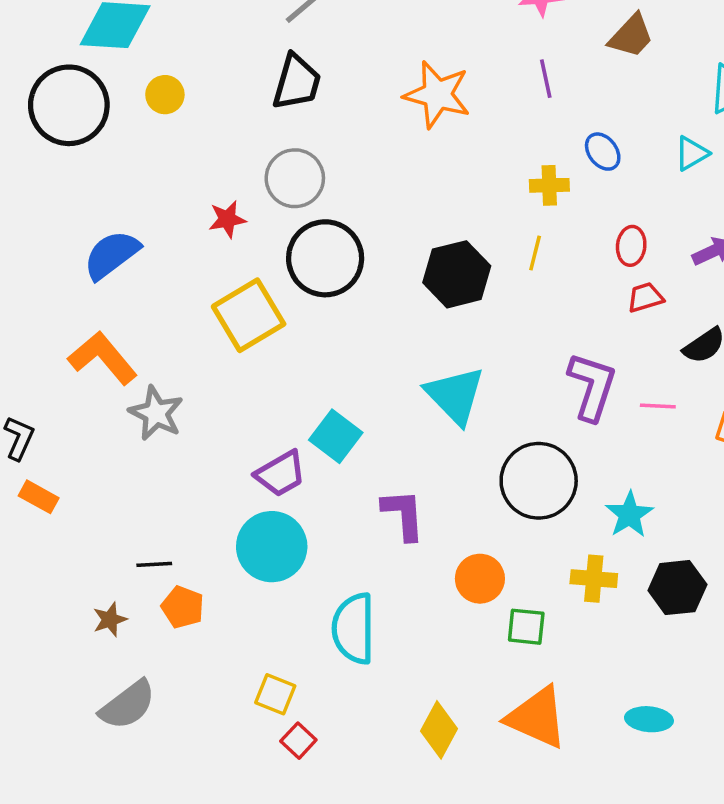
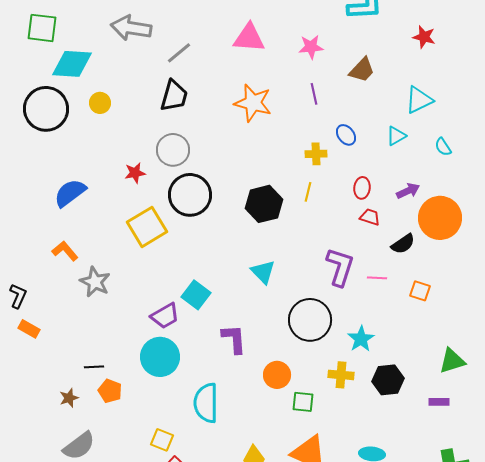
red trapezoid: (645, 297) -> (370, 217), turned 35
orange L-shape: (103, 358) -> (65, 251), size x0.7
cyan triangle: (455, 395) -> (263, 272), size x0.7

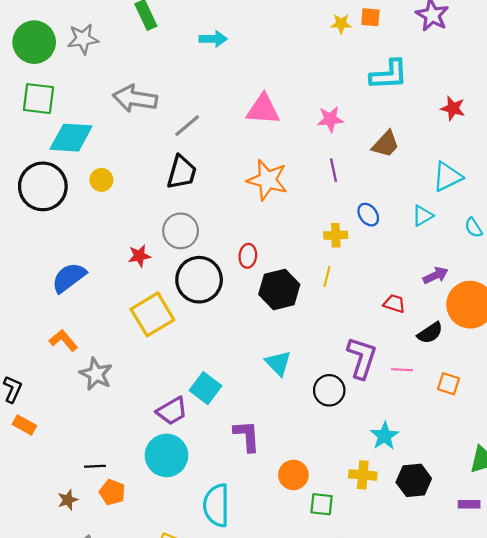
red ellipse: (362, 188) -> (248, 256), moved
black circle: (310, 320) -> (329, 390), moved, size x0.7

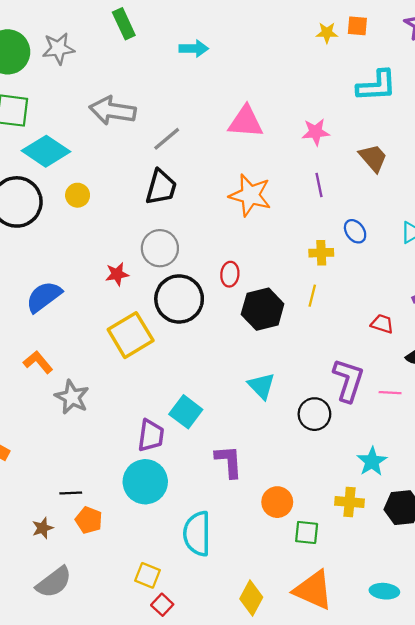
cyan diamond: (71, 138) -> (46, 151), turned 30
brown trapezoid: (386, 144) -> (373, 158), turned -84
purple trapezoid: (172, 411) -> (151, 435), turned -52

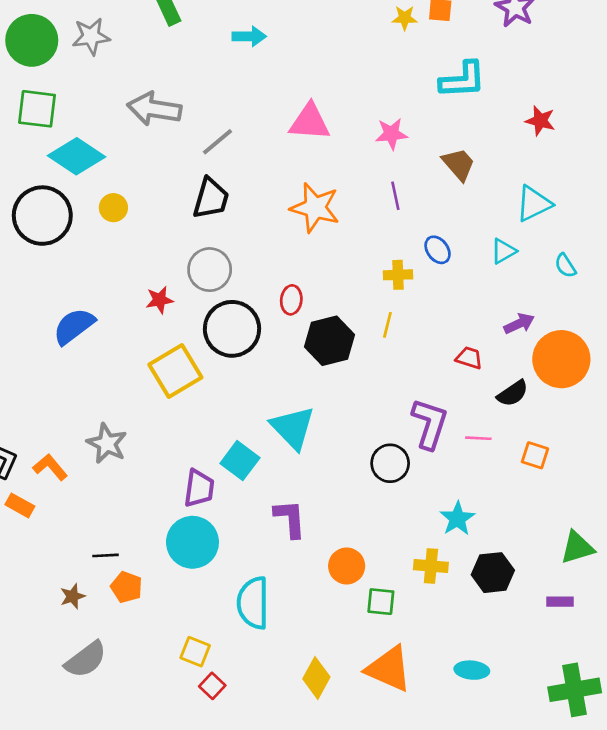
orange L-shape: (38, 362) -> (50, 467), moved
cyan triangle: (261, 386) -> (293, 428), moved, size x1.4

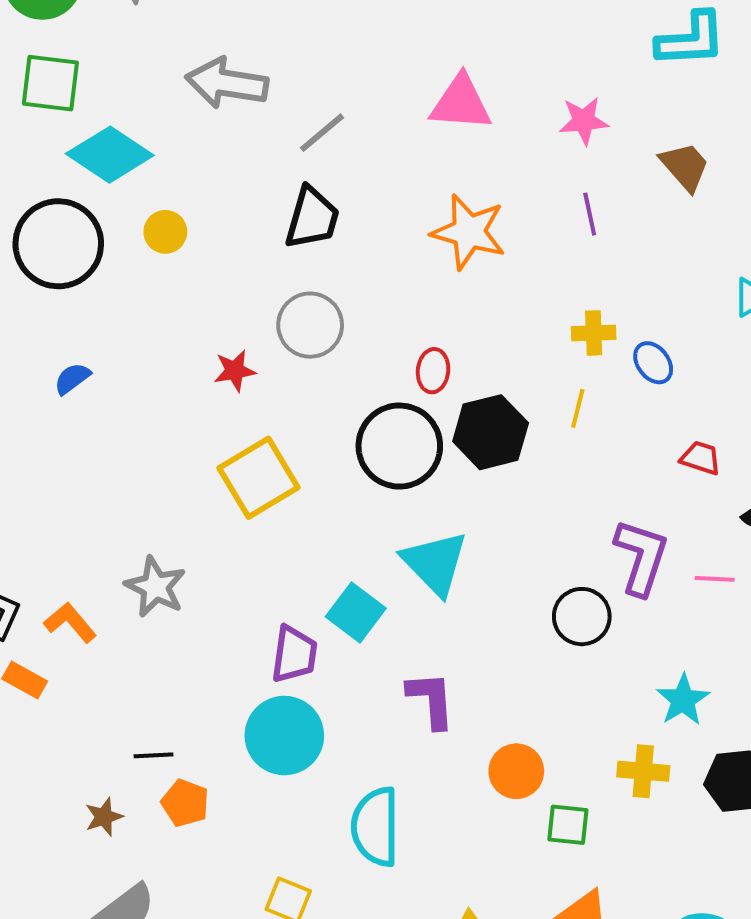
blue ellipse: (438, 250) -> (653, 363), moved
blue semicircle: (74, 326) -> (72, 379), moved, size x0.6
black circle: (232, 329) -> (399, 446), moved

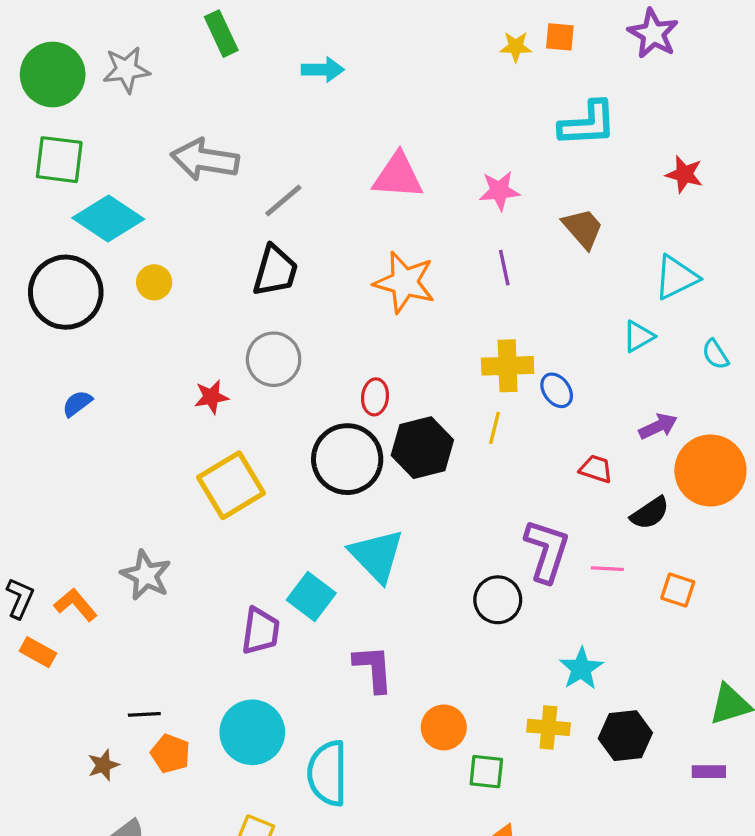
yellow cross: (594, 333) -> (508, 366), size x1.4
cyan circle: (284, 736) -> (252, 732), moved

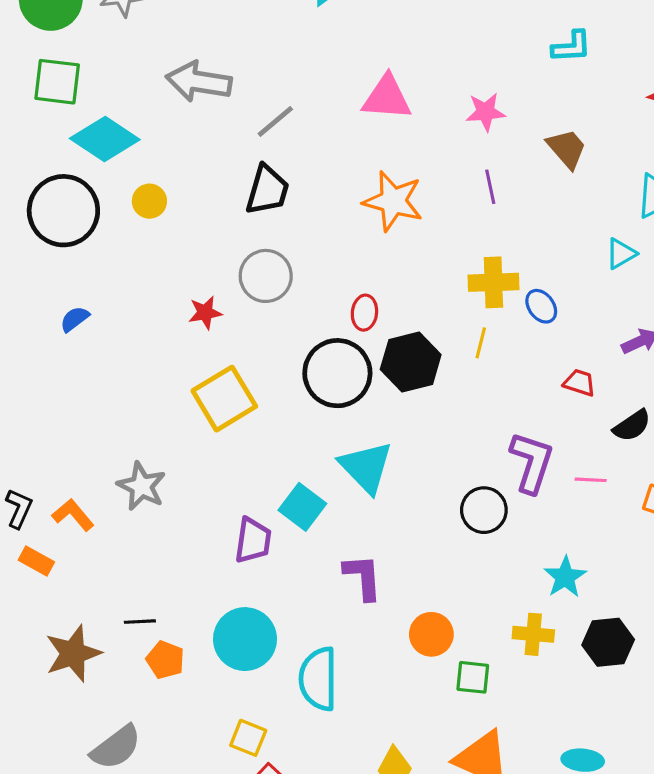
cyan L-shape: (588, 124) -> (571, 47), size x0.7
brown star: (103, 765) -> (73, 653), moved, size x1.8

